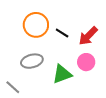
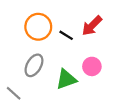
red arrow: (88, 36) -> (92, 26), moved
gray ellipse: (32, 61) -> (34, 65), turned -45

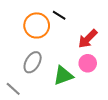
red arrow: (92, 26) -> (88, 39), moved
black line: (66, 35) -> (59, 15), moved

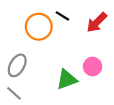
red arrow: (88, 39) -> (97, 22), moved
gray ellipse: (33, 62) -> (17, 65), moved

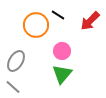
pink circle: (93, 66) -> (62, 51), moved
green triangle: (67, 79) -> (62, 74), turned -30

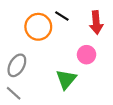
red arrow: (90, 21) -> (96, 22), turned -50
pink circle: (62, 51) -> (87, 55), moved

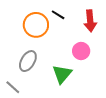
gray ellipse: (17, 65) -> (28, 61), moved

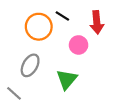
pink circle: (81, 51) -> (79, 45), moved

